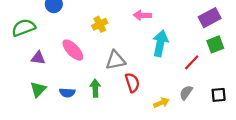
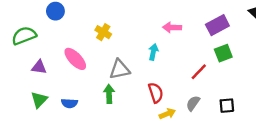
pink arrow: (142, 15) -> (172, 27), moved
yellow cross: (100, 24) -> (103, 32), turned -32
cyan arrow: (160, 43) -> (153, 52), moved, size x0.6
red semicircle: (132, 83) -> (156, 93), moved
green arrow: (95, 88) -> (109, 94), moved

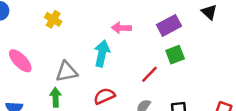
yellow cross: (103, 32) -> (53, 19), moved
cyan arrow: (153, 52) -> (102, 53), size x1.5
red semicircle: (156, 93) -> (104, 96), turned -96

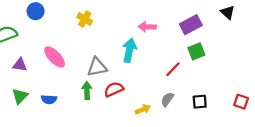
red semicircle: (104, 96) -> (114, 89), moved

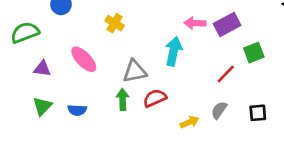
yellow cross: (85, 19) -> (115, 23), moved
purple rectangle: (191, 25) -> (227, 24), moved

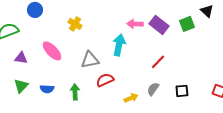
purple rectangle: (227, 24) -> (159, 25), turned 66
green square: (254, 53) -> (187, 24), moved
green arrow: (123, 99) -> (75, 92), moved

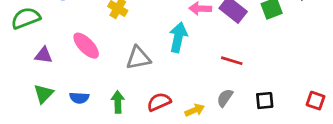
red line: (158, 62) -> (232, 61), turned 63
red semicircle: (105, 80) -> (159, 102), moved

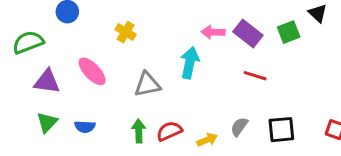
purple triangle: (44, 55) -> (47, 82), size x1.4
red line: (232, 61) -> (255, 76), moved
black square: (265, 101) -> (281, 130), size x1.4
green arrow: (118, 102) -> (139, 131), moved

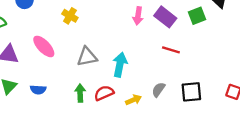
pink arrow: (213, 32) -> (138, 16), turned -84
cyan arrow: (190, 63) -> (120, 65), moved

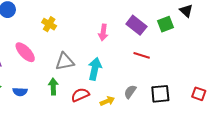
pink arrow: (138, 16) -> (103, 32), moved
green arrow: (80, 93) -> (53, 87), moved

